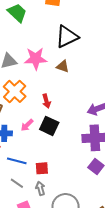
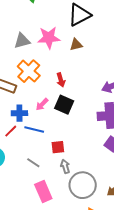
brown triangle: (63, 66) -> (76, 45), turned -32
blue line: (17, 161) -> (34, 130), moved
gray arrow: (40, 188) -> (65, 166), moved

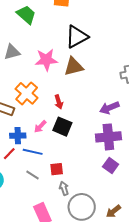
gray triangle: (22, 41) -> (12, 52), moved
brown triangle: (76, 45) -> (74, 67), size x1.5
gray line: (33, 163) -> (33, 175), moved

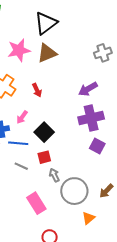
black square: (62, 127) -> (44, 132), moved, turned 30

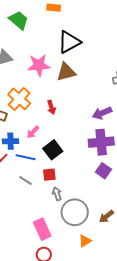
pink rectangle: (36, 203) -> (42, 229), moved

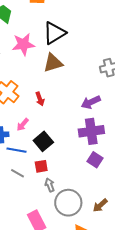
pink star: (39, 65) -> (23, 44), moved

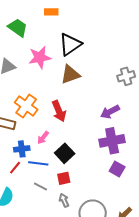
red arrow: (40, 99) -> (59, 111), size x1.5
gray arrow: (50, 185) -> (64, 200), moved

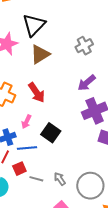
gray cross: (126, 76) -> (84, 46), moved
red square: (64, 178) -> (19, 169), moved
gray line: (40, 187) -> (36, 179), moved

